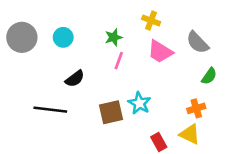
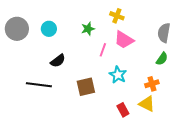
gray semicircle: (198, 42) -> (164, 33), moved, turned 54
pink line: (119, 61) -> (103, 50), moved
cyan star: (139, 103) -> (118, 75), moved

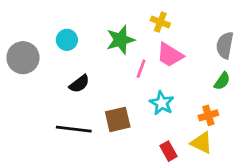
gray circle: (17, 29) -> (23, 58), moved
green star: (88, 29) -> (120, 40), size x1.5
black line: (39, 85) -> (74, 129), moved

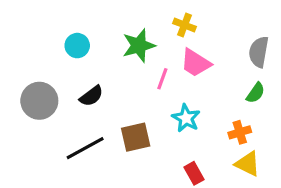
gray circle: (23, 58) -> (39, 101), moved
black line: (74, 129) -> (85, 148), turned -36
yellow triangle: (201, 143) -> (248, 164), moved

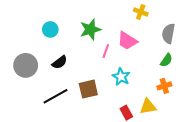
yellow cross: (185, 25) -> (141, 12), moved
orange cross: (240, 132) -> (164, 86), moved
yellow triangle: (248, 164) -> (148, 106), moved, turned -36

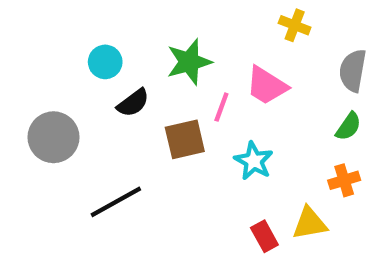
black semicircle: (60, 62) -> (133, 103), moved
brown square: (88, 89) -> (185, 139), moved

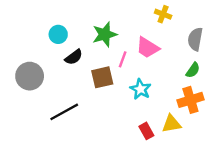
orange cross: (344, 180) -> (190, 100), size x1.5

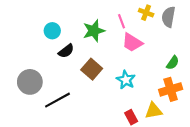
gray semicircle: (195, 39) -> (168, 17), moved
pink line: (123, 59) -> (122, 21), moved, turned -40
gray circle: (30, 76) -> (30, 82), moved
brown square: (102, 77) -> (92, 69), turned -36

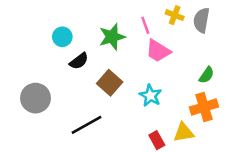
black line: (58, 100) -> (87, 125), moved

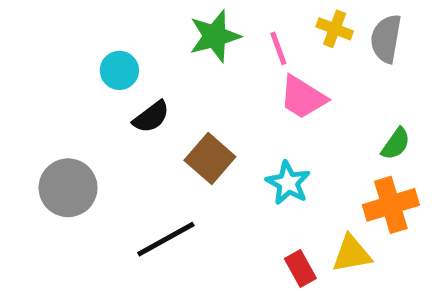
green star: (112, 37) -> (215, 36), moved

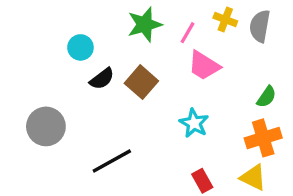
pink line: (278, 48) -> (187, 33), turned 50
brown square: (210, 158) -> (141, 82), moved
yellow triangle: (352, 254) -> (253, 177), moved, turned 36

